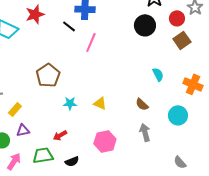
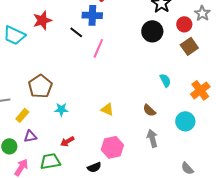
brown pentagon: (48, 75) -> (40, 86), moved
orange cross: (193, 84) -> (200, 90), turned 30
cyan star: (70, 103) -> (61, 109), moved
black semicircle: (72, 161) -> (94, 167), moved

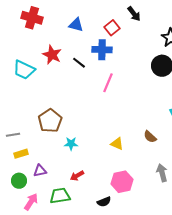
red star: (42, 20) -> (52, 55), turned -30
black line: (76, 32) -> (79, 63), moved
brown semicircle: (149, 110) -> (150, 137), moved
yellow rectangle: (22, 115) -> (21, 154), moved, turned 32

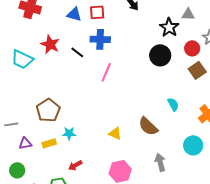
red square: (112, 28) -> (97, 12), moved, turned 35
brown semicircle: (150, 137) -> (148, 126), size x1.5
yellow rectangle: (21, 154) -> (49, 143), moved
purple triangle: (40, 171) -> (25, 143), moved

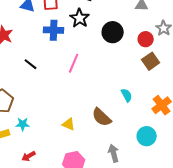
black star: (169, 27) -> (80, 18), moved
black line: (77, 52) -> (31, 64), moved
black circle: (160, 55) -> (113, 32), moved
pink line: (106, 72) -> (74, 63), moved

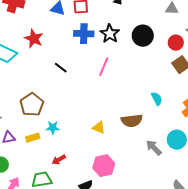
black star: (80, 18) -> (110, 34), moved
brown semicircle: (102, 117) -> (132, 121), turned -50
gray arrow: (114, 153) -> (154, 148), moved, turned -30

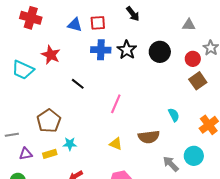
pink line: (104, 67) -> (116, 104), moved

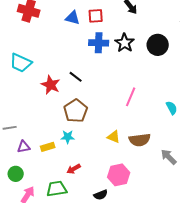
red star: (51, 55) -> (51, 85), moved
pink line: (116, 104) -> (131, 97), moved
brown pentagon: (49, 121) -> (76, 111), moved
brown semicircle: (149, 137) -> (140, 140), moved

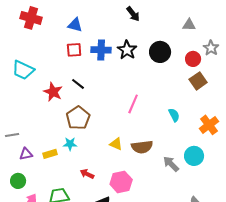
red square: (96, 16) -> (74, 50), moved
red arrow: (74, 169) -> (87, 174), moved, turned 56

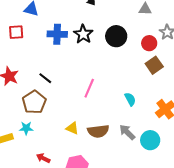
red square: (74, 50) -> (16, 32), moved
black line: (78, 84) -> (45, 78), moved
gray arrow: (171, 164) -> (127, 132), moved

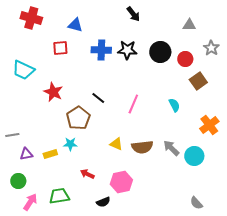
black star: (83, 34) -> (127, 50), turned -30
red circle: (149, 43) -> (185, 59), moved
black line: (45, 78) -> (98, 98), moved
cyan semicircle: (130, 99) -> (174, 105), moved

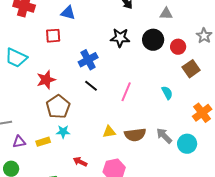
gray triangle: (189, 25) -> (166, 14), moved
blue cross: (101, 50) -> (88, 60), moved, turned -30
red star: (53, 92) -> (46, 80), turned 30
brown pentagon: (78, 118) -> (58, 107), moved
yellow triangle: (116, 144) -> (109, 132), turned -32

